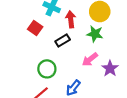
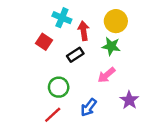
purple star: (110, 68) -> (129, 100), moved

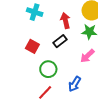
cyan cross: (62, 18) -> (35, 12), moved
red square: (44, 42) -> (32, 46), moved

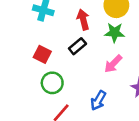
green circle: (48, 69) -> (52, 83), moved

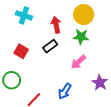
green circle: (52, 83) -> (12, 80), moved

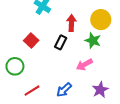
black rectangle: (50, 46) -> (61, 42), turned -40

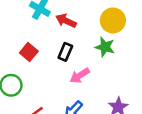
red arrow: (71, 23) -> (66, 21), moved, turned -63
pink arrow: (84, 65) -> (80, 76), moved

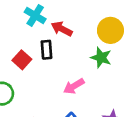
black rectangle: (65, 52) -> (47, 50), moved, turned -30

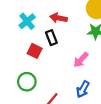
cyan cross: (35, 15) -> (27, 21), moved, turned 35

